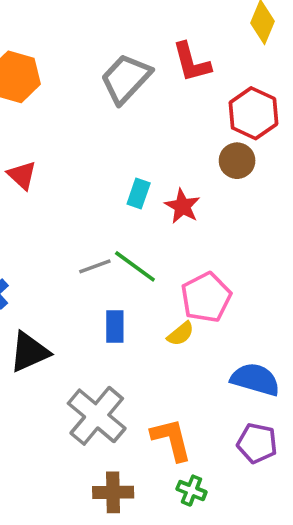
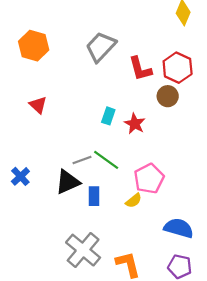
red L-shape: (191, 62) -> (140, 69), moved
black triangle: (29, 352) -> (68, 182), moved

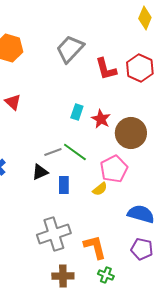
brown circle: (168, 96) -> (131, 133), moved, size x1.6
black triangle: (68, 182) -> (40, 172), size x0.7
gray cross: (83, 250) -> (54, 234), turned 32

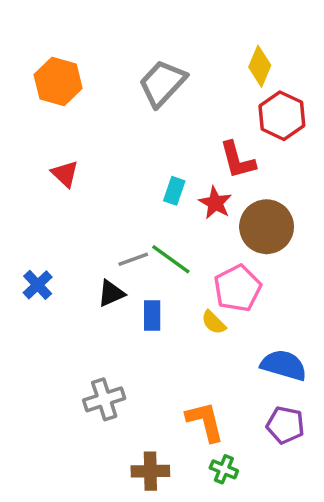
yellow diamond: (145, 18) -> (260, 66), moved
red L-shape: (106, 69) -> (237, 160), moved
yellow semicircle: (100, 189) -> (214, 322), turned 84
gray cross: (54, 234) -> (104, 399), moved, size x0.7

